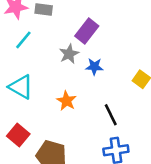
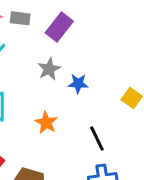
purple rectangle: (87, 31) -> (59, 27), moved

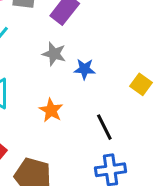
gray star: (49, 69) -> (54, 54), turned -30

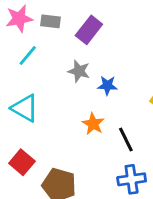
orange star: (51, 110) -> (93, 124), moved

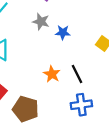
orange star: (93, 124) -> (52, 74), moved

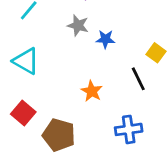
black line: (77, 74) -> (138, 79), moved

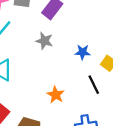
blue star: (105, 39) -> (83, 52), moved

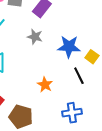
blue star: (83, 52) -> (69, 47), size x1.6

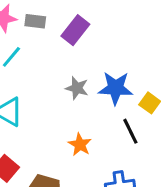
gray star: (35, 37) -> (77, 88), moved

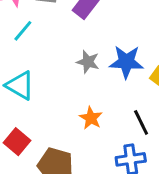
black line: (130, 131) -> (141, 122), moved

